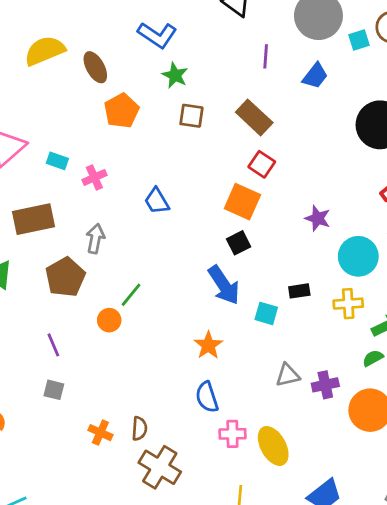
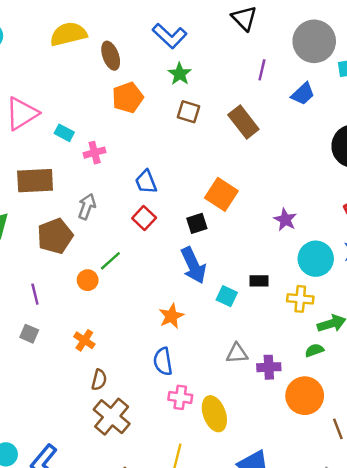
red square: (262, 164) -> (144, 218), moved
black square: (239, 243) -> (197, 223), moved
orange cross: (100, 433) -> (84, 340), moved

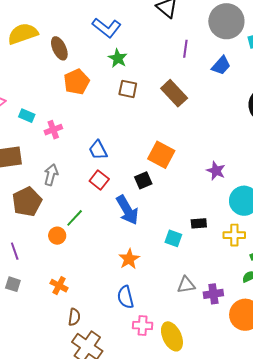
blue arrow: (193, 265) -> (127, 210), moved

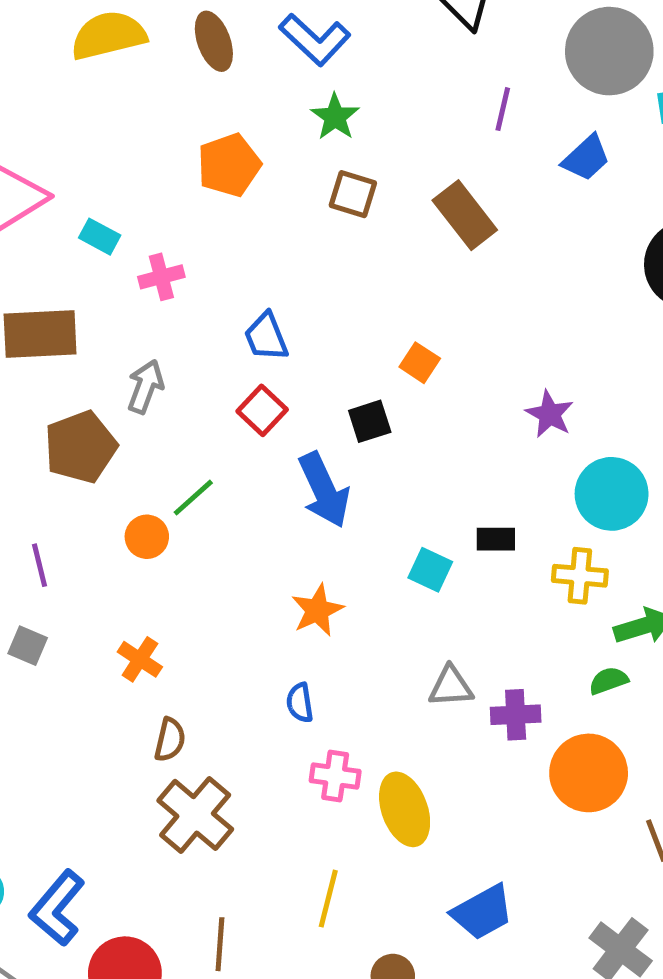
brown ellipse: (59, 48) -> (214, 41), moved
orange square: (161, 155) -> (420, 363), size x0.6
blue semicircle: (125, 297) -> (300, 703), size x0.7

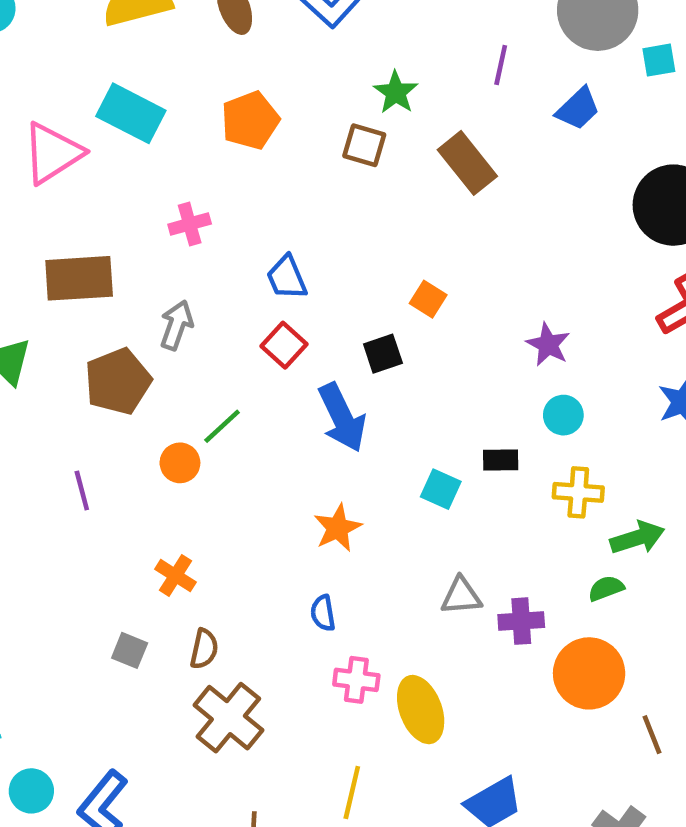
green star: (335, 117) -> (396, 92), moved
cyan rectangle: (100, 237) -> (131, 113), moved, size x1.8
cyan circle: (612, 494) -> (563, 415), moved, size x0.6
gray square: (28, 646) -> (130, 650), moved

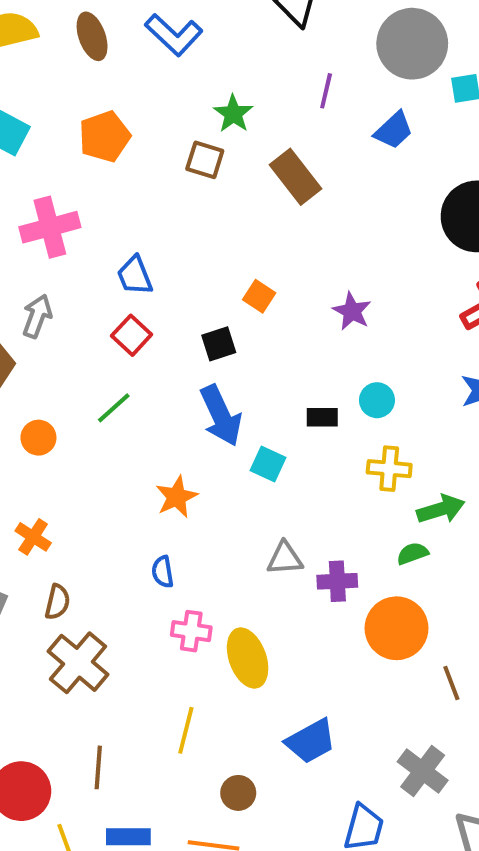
pink cross: (190, 224) -> (50, 227), size x1.6
purple star: (548, 345) -> (352, 311), moved
blue arrow: (342, 417) -> (221, 416), moved
green line: (222, 426) -> (114, 408), moved
black rectangle: (501, 460) -> (322, 417), moved

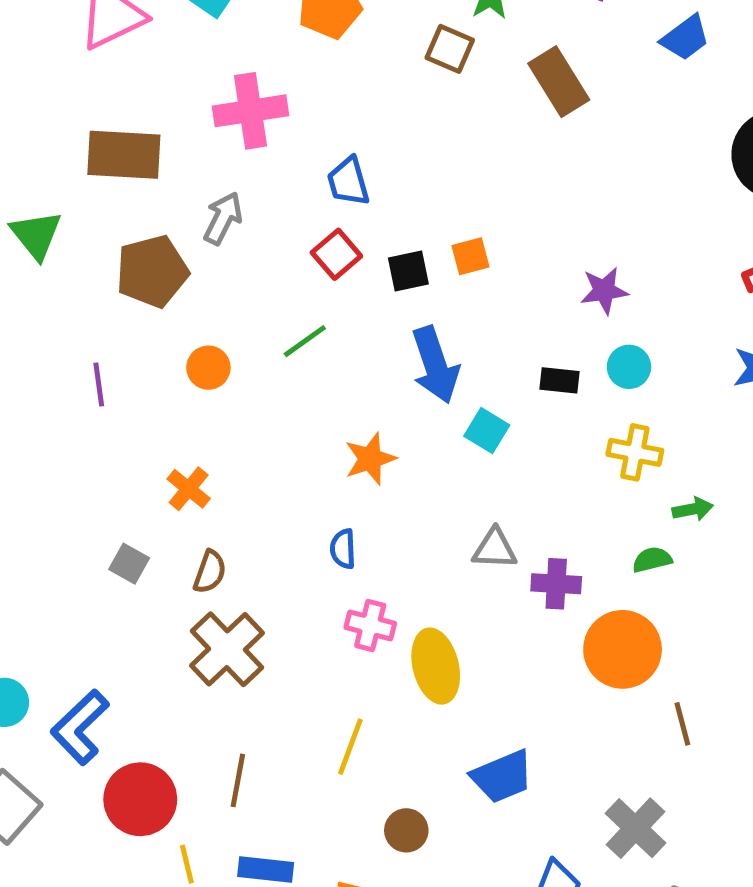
orange square: (259, 296) -> (470, 256), moved, turned 36
purple star: (352, 311) -> (604, 291), moved, turned 30
black square: (219, 344) -> (408, 271), moved
green arrow: (441, 509) -> (693, 509), size x0.7

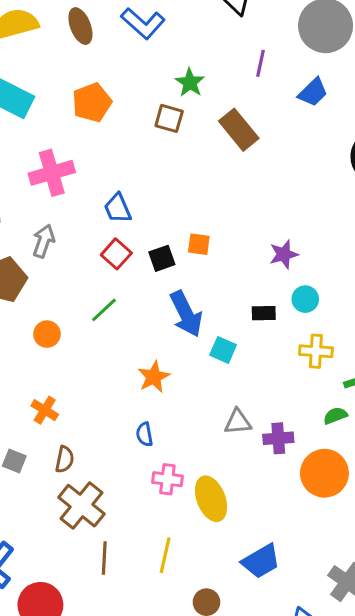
orange square: (470, 256) -> (199, 244), turned 30
brown line: (238, 780) -> (104, 558), moved

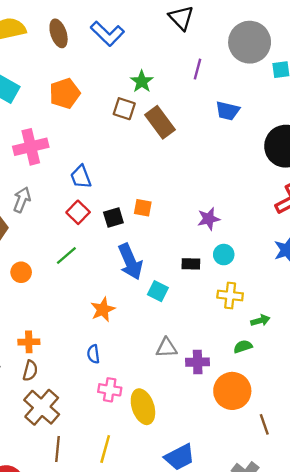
blue trapezoid: (313, 92) -> (228, 111), moved, turned 55
brown rectangle: (239, 130) -> (160, 122), moved
orange cross: (45, 410) -> (29, 342), moved, turned -36

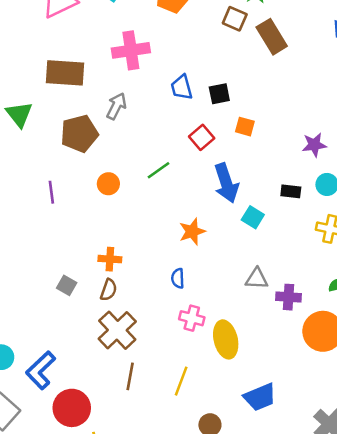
red square: (78, 212) -> (202, 137), moved
black square: (113, 217) -> (219, 94), moved

